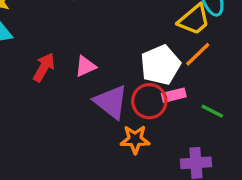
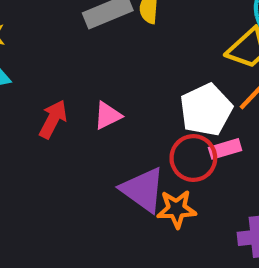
purple triangle: (111, 102) -> (143, 190), moved

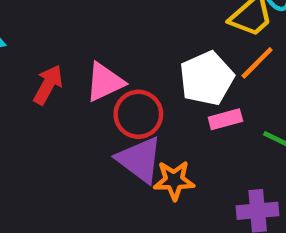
pink triangle: (108, 115) -> (105, 82), size x1.4
red circle: (193, 158) -> (138, 114), moved

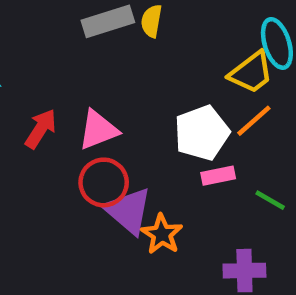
red circle: (138, 114) -> (104, 182), moved
orange star: (174, 180) -> (162, 234), turned 30

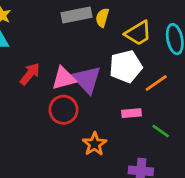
yellow trapezoid: (251, 73) -> (138, 33), moved
white pentagon: (202, 133) -> (126, 67), moved
purple triangle: (128, 211) -> (87, 80), moved

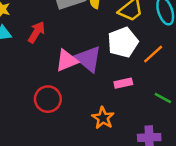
red arrow: (30, 74) -> (36, 32), moved
red circle: (64, 110) -> (48, 99), moved
pink rectangle: (132, 113) -> (123, 83), moved

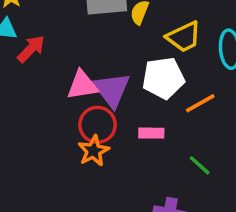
red arrow: (36, 32) -> (31, 49), moved
red circle: (48, 99) -> (98, 125), moved
orange star: (103, 118) -> (94, 151), moved

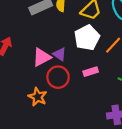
purple triangle: (112, 90) -> (60, 54), size x0.6
orange star: (94, 151) -> (38, 97), moved

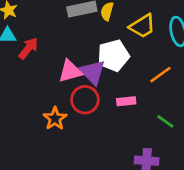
white pentagon: (87, 38) -> (113, 56), moved
purple triangle: (60, 54) -> (93, 72), size x1.5

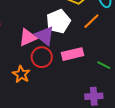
orange line: (160, 75) -> (91, 21), moved
pink rectangle: (126, 101) -> (73, 54), size x1.5

